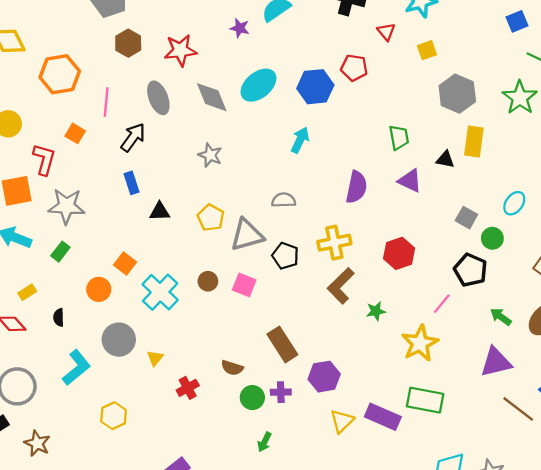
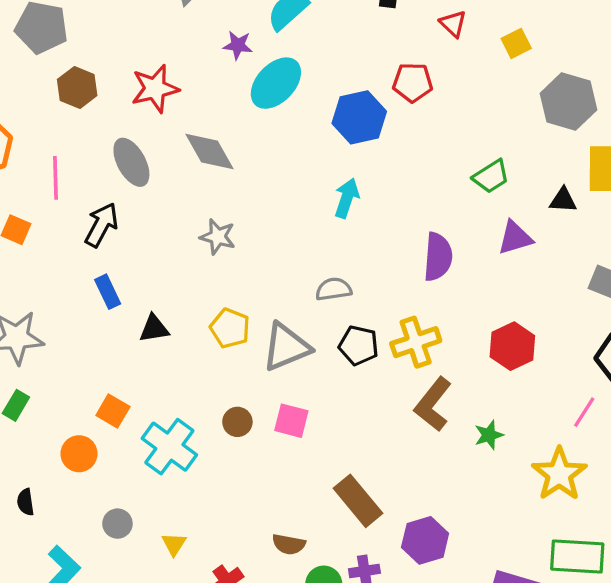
cyan ellipse: (258, 85) -> (276, 83), moved
green trapezoid: (399, 137) -> (491, 176), turned 75
purple triangle: (410, 181) -> (515, 238), turned -35
black pentagon: (285, 256) -> (359, 345), moved
gray circle: (119, 340) -> (117, 524), size x0.6

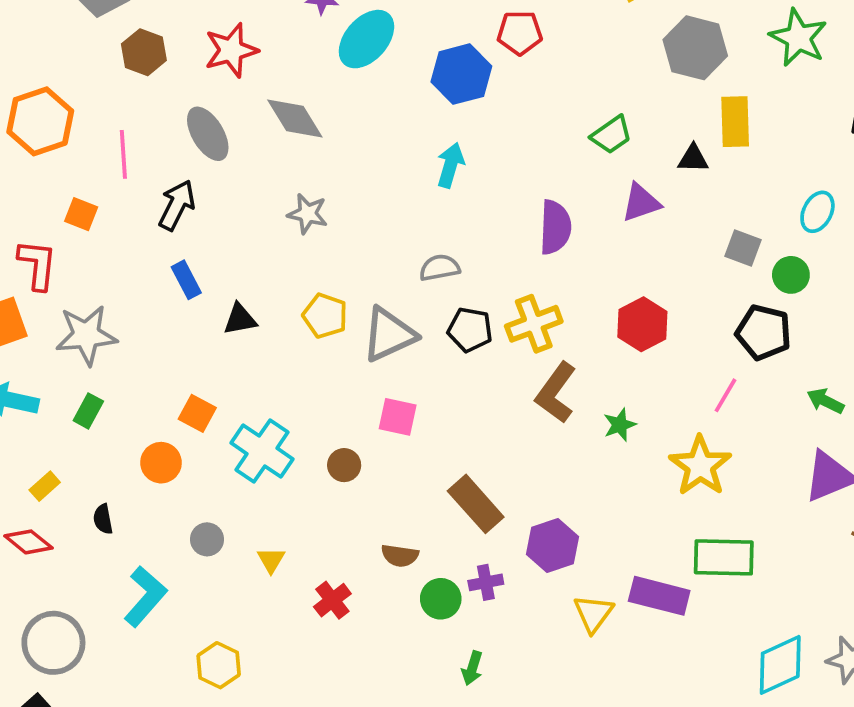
brown circle: (237, 422) -> (344, 465), moved

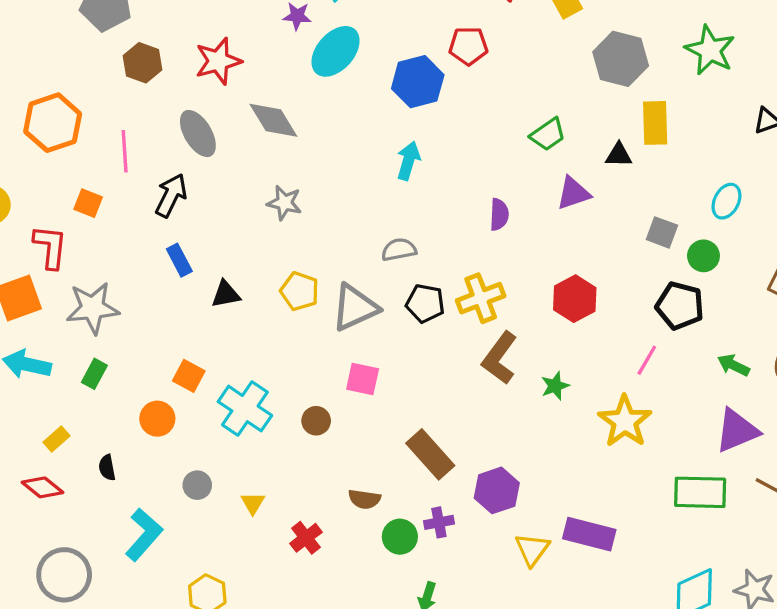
purple semicircle: (555, 227) -> (499, 214), size x0.7
green rectangle: (724, 557) -> (700, 492), moved

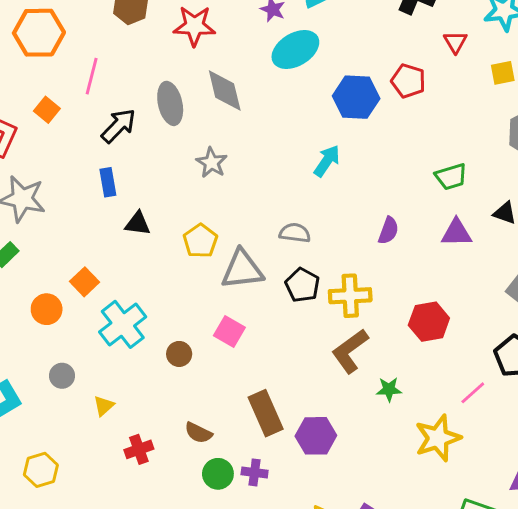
gray ellipse: (198, 134) -> (170, 103), moved
purple hexagon: (497, 490) -> (316, 436), moved

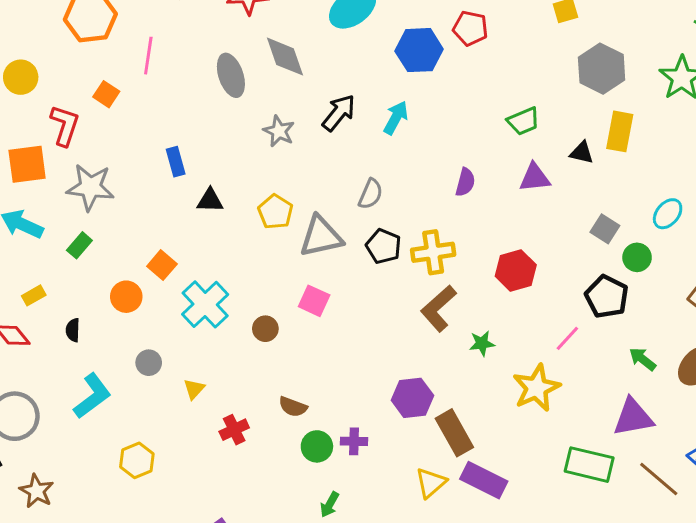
black arrow: (119, 126) -> (339, 113), moved
gray semicircle: (295, 233) -> (371, 194), turned 112
brown rectangle: (266, 413) -> (454, 433), moved

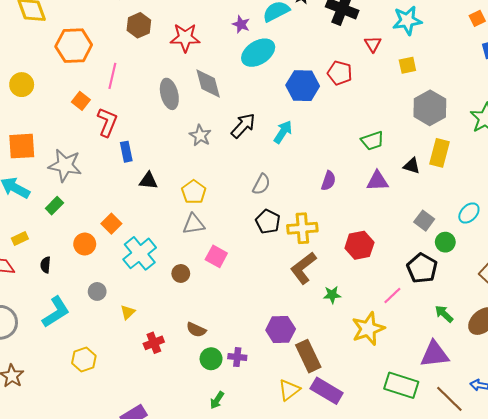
red L-shape: (65, 125) -> (107, 122), moved
gray triangle: (321, 237) -> (194, 224), moved, size x0.7

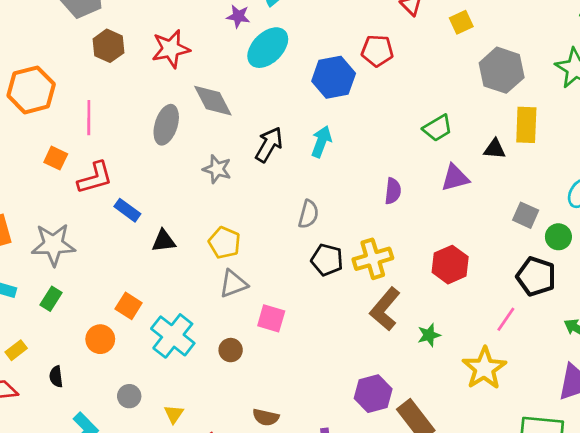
gray ellipse: (169, 94) -> (166, 125), turned 44
red L-shape: (107, 122) -> (95, 178), turned 64
blue rectangle: (126, 152) -> (127, 210), turned -30

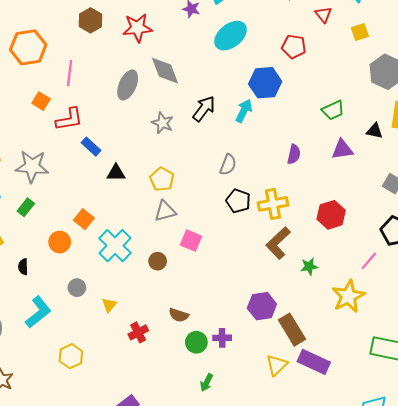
cyan ellipse: (268, 48) -> (231, 36), moved
blue hexagon: (334, 77) -> (265, 83), moved

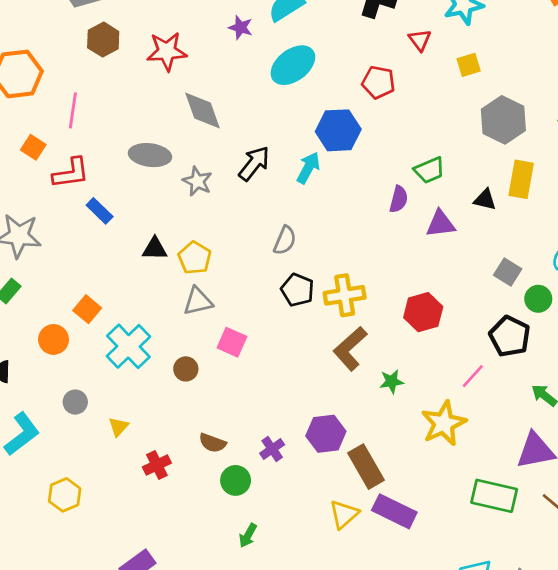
gray ellipse: (128, 85) -> (150, 155), moved, turned 72
purple semicircle: (294, 154) -> (399, 199), moved
black triangle: (116, 173) -> (155, 249), moved
purple cross: (222, 338) -> (272, 449), moved, turned -36

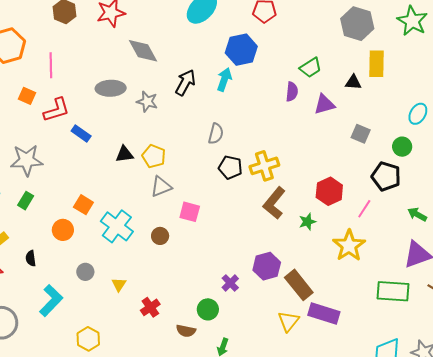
gray square: (508, 272) -> (361, 134), moved
red hexagon: (423, 312) -> (329, 191), moved
brown semicircle: (212, 443) -> (186, 331), moved

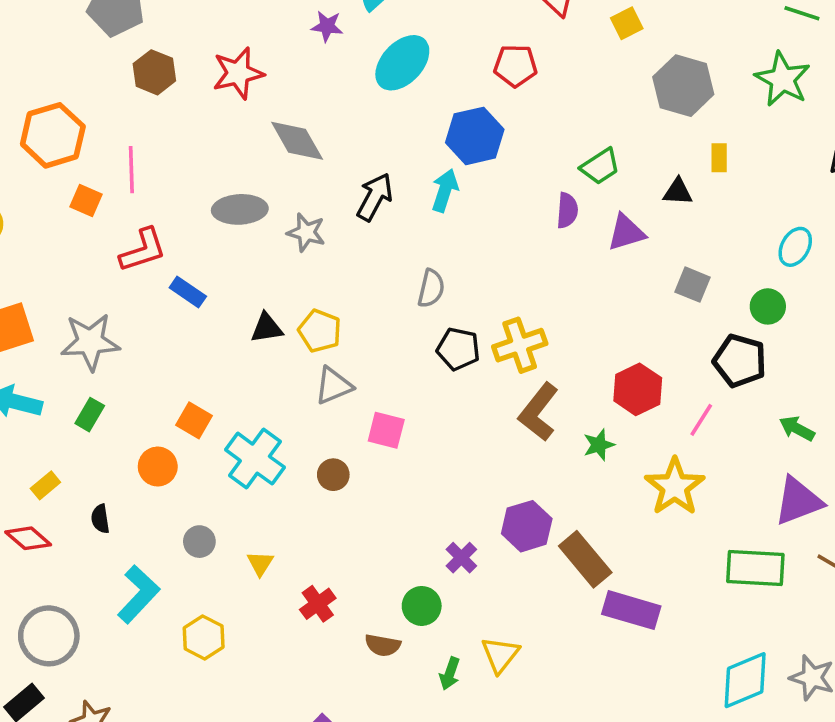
yellow rectangle: (376, 64) -> (719, 158), size x0.6
orange square: (27, 96) -> (86, 200), moved
yellow triangle: (288, 321) -> (500, 655), moved
yellow hexagon: (88, 339) -> (204, 637), moved

